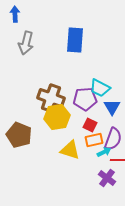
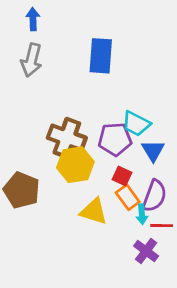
blue arrow: (15, 14) -> (33, 19), moved
orange rectangle: (94, 140) -> (128, 197), turned 66
cyan arrow: (104, 152) -> (142, 214), turned 112

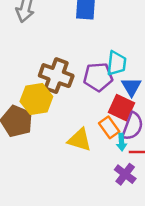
cyan trapezoid: (136, 124) -> (117, 63), turned -110
yellow hexagon: (75, 165) -> (36, 99), moved
red square: (122, 176) -> (121, 108), moved, size x1.5

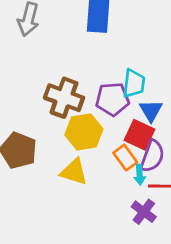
yellow hexagon: (36, 99) -> (84, 132), moved
yellow triangle: (80, 140) -> (74, 172), moved

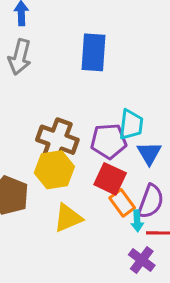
yellow hexagon: (84, 132) -> (54, 170), moved
red square: (140, 135) -> (110, 179), moved
yellow triangle: (74, 172) -> (68, 218), turned -40

